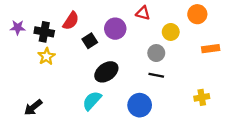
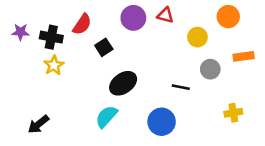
purple circle: (115, 29) -> (133, 18), moved
gray circle: (156, 53) -> (210, 69), moved

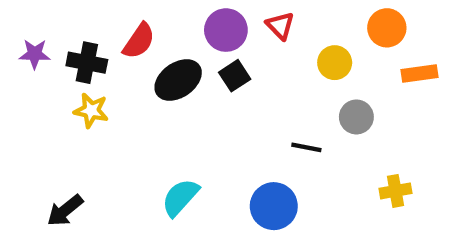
red triangle: (165, 15) -> (280, 26), turned 30
black square: (104, 47) -> (235, 76), moved
orange rectangle: (244, 56) -> (419, 73), moved
yellow star: (54, 65) -> (91, 110), turned -30
black ellipse: (123, 83) -> (178, 80), moved

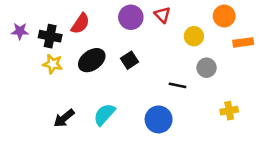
black square: (235, 76) -> (130, 60), moved
black ellipse: (178, 80) -> (92, 60), moved
black arrow: (65, 210) -> (64, 118), moved

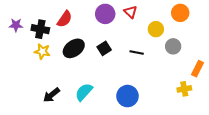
orange rectangle: (243, 42) -> (197, 69), moved, turned -56
gray circle: (207, 68) -> (173, 46), moved
black line: (178, 85) -> (137, 52), moved

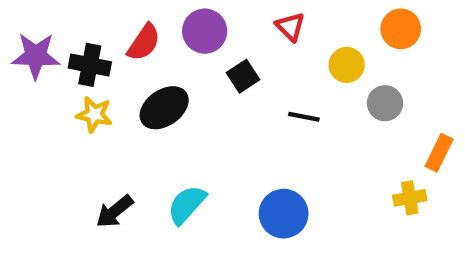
purple circle: (105, 14) -> (205, 31), moved
purple star: (16, 25) -> (36, 56), size x1.5
black square: (104, 48) -> (243, 76), moved

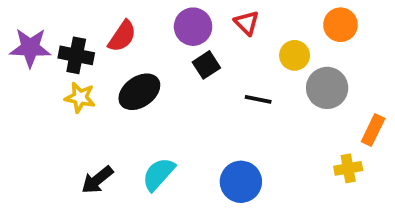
purple circle: (205, 31) -> (193, 27), moved
gray circle: (385, 103) -> (327, 88), size x1.4

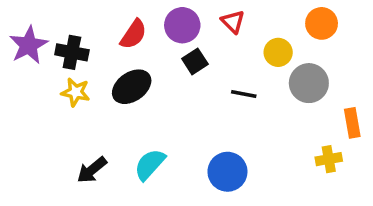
red semicircle: (122, 36) -> (133, 34), moved
purple star: (30, 48) -> (29, 45), turned -30
orange rectangle: (373, 130) -> (352, 123), turned -36

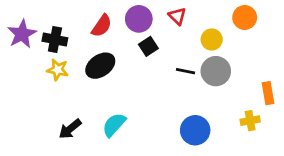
gray circle: (309, 83) -> (216, 71), moved
blue circle: (227, 172) -> (195, 130), moved

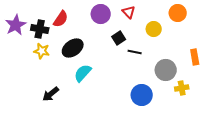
red semicircle: (102, 26) -> (61, 19), moved
black square: (148, 46) -> (119, 38), moved
gray circle: (216, 71) -> (166, 70), moved
orange rectangle: (268, 93) -> (195, 57), moved
cyan semicircle: (114, 125) -> (83, 73), moved

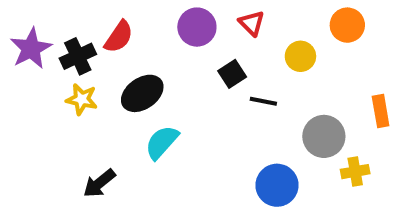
black cross: (40, 29) -> (78, 56), turned -36

